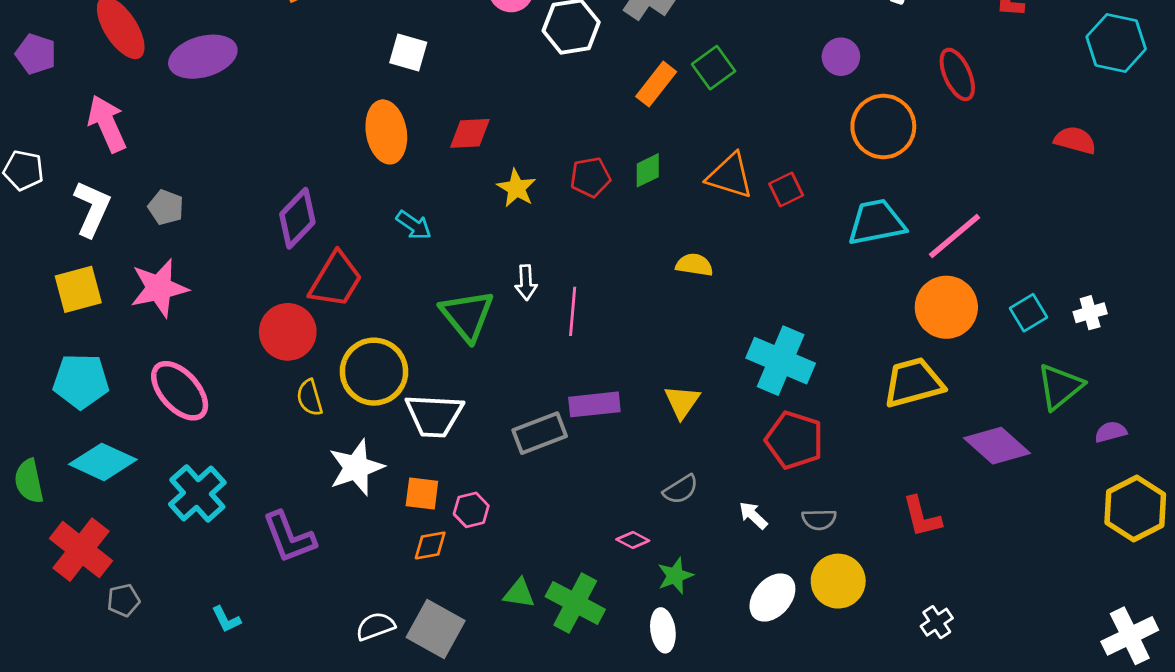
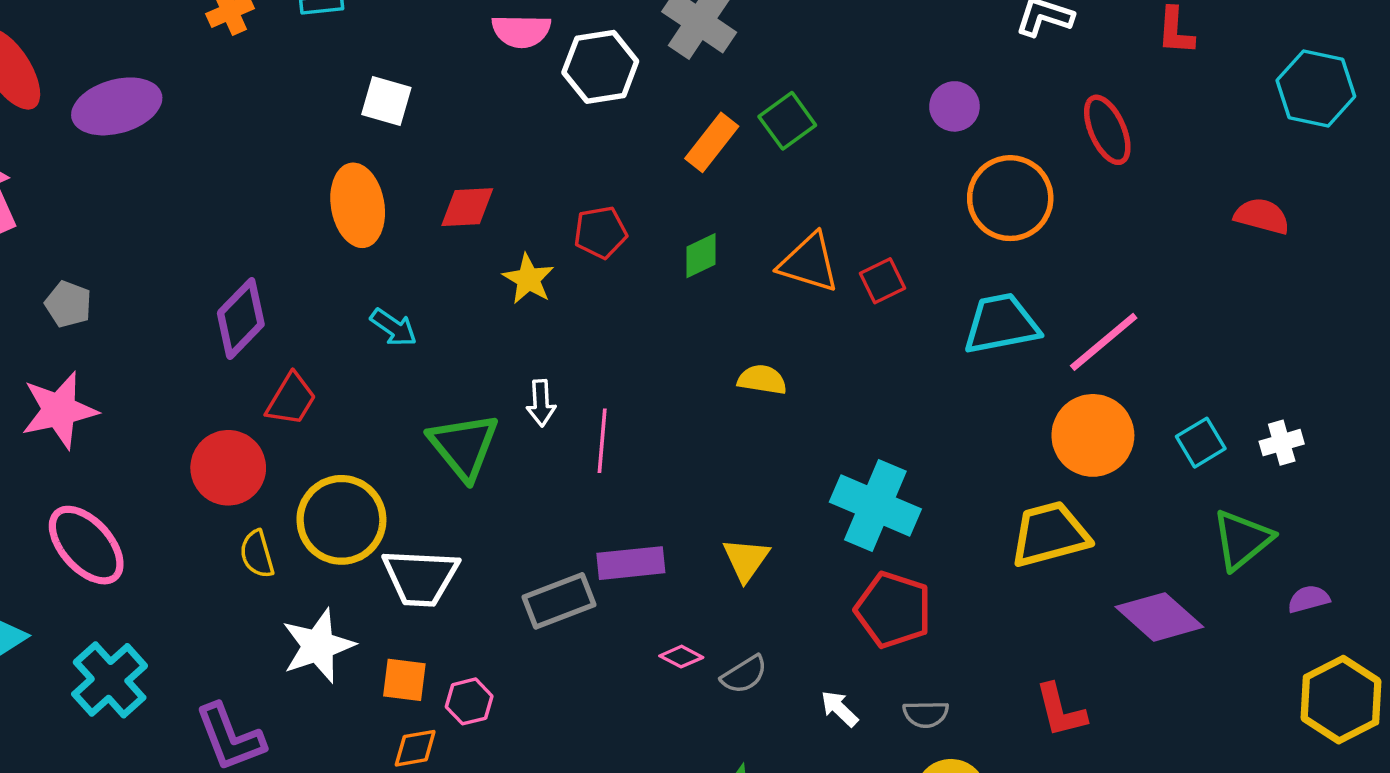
red pentagon: (590, 177) -> (600, 232), moved
red trapezoid: (336, 280) -> (291, 399), size x0.7
pink diamond: (633, 540) -> (681, 657), moved

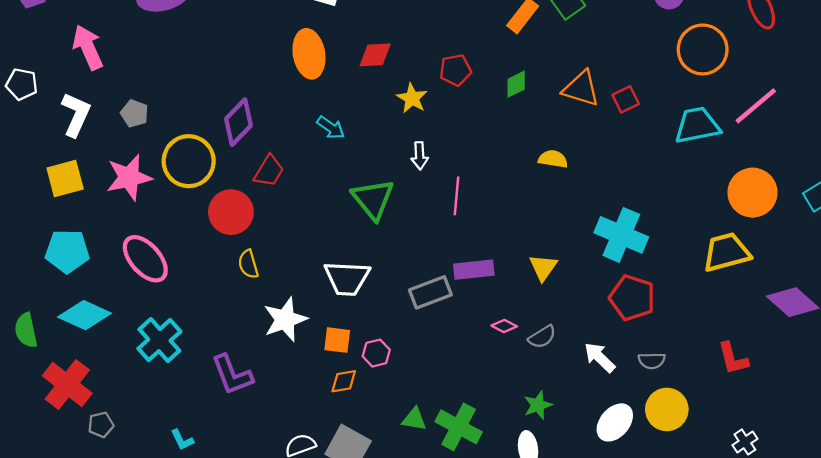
pink line: (1104, 342) -> (756, 106), moved
white arrow: (541, 403) -> (420, 156), moved
yellow circle: (341, 520) -> (189, 161), moved
white arrow: (839, 709) -> (600, 357), size x1.4

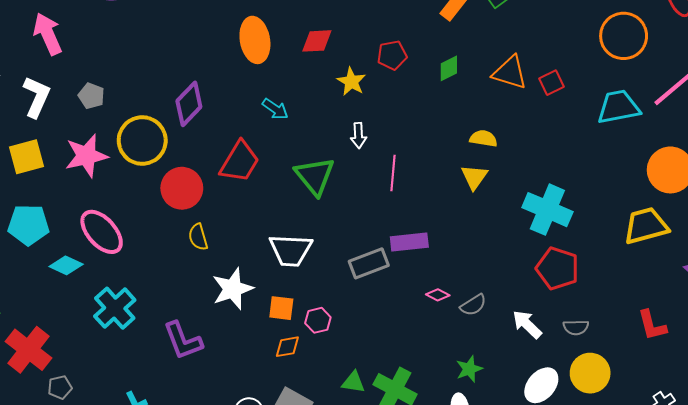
red trapezoid: (269, 171) -> (240, 162), moved, size x1.4
yellow triangle: (543, 267) -> (474, 177), moved
cyan diamond: (85, 315) -> (66, 265), moved, size x0.7

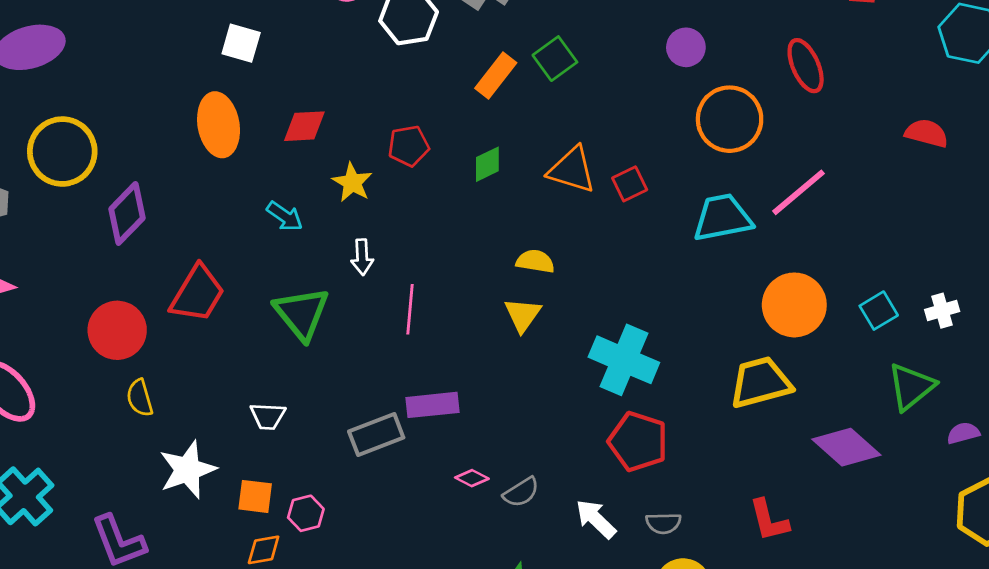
cyan arrow: (275, 109) -> (285, 216), moved
yellow circle: (142, 140) -> (62, 152), moved
white trapezoid: (290, 250) -> (268, 416), size x0.6

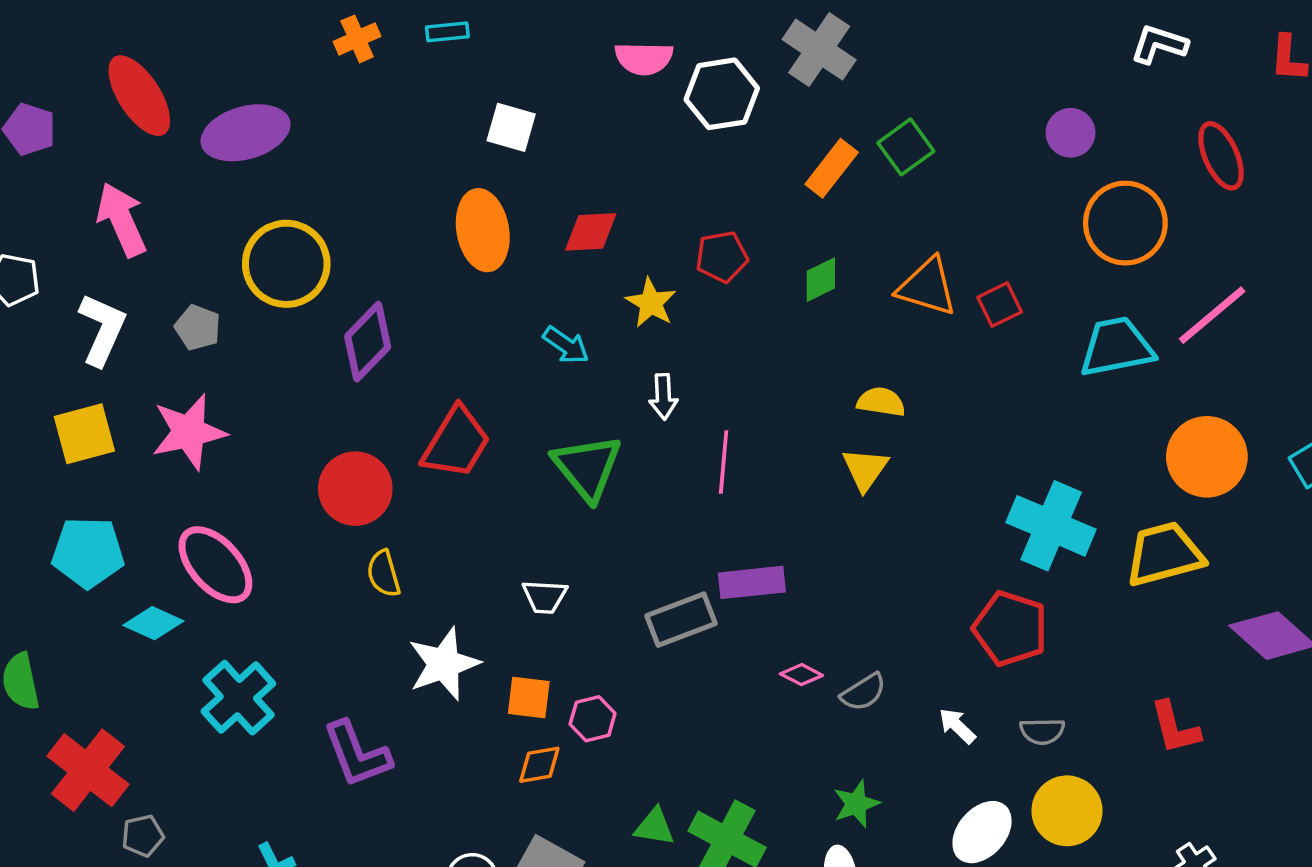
cyan cross: (624, 360) -> (1051, 526), moved
white arrow: (596, 519) -> (957, 726), size x0.7

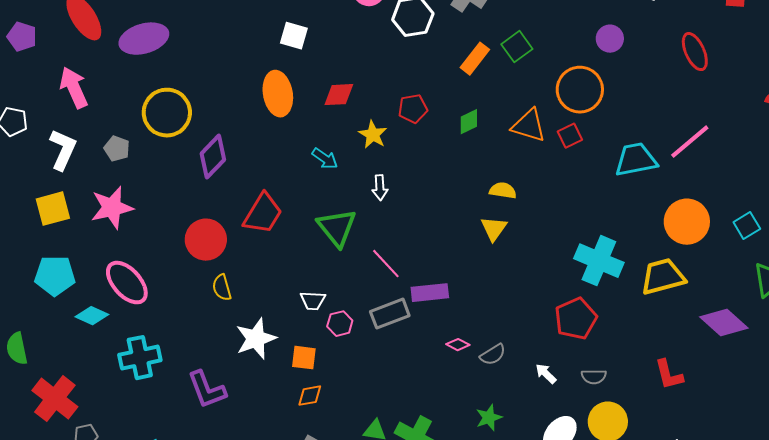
orange circle: (1125, 223) -> (580, 90), moved
pink line: (724, 462) -> (386, 264), moved, turned -48
red pentagon: (1010, 628) -> (576, 319), turned 30
cyan cross: (238, 698) -> (140, 358), turned 30
pink hexagon: (593, 719) -> (340, 324), moved

